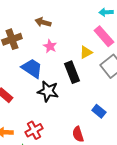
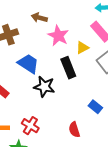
pink star: (50, 46) -> (58, 36), moved, size x1.5
red cross: (34, 130) -> (30, 126), turned -30

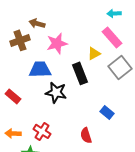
brown arrow: (39, 18) -> (37, 23), moved
pink star: (58, 36) -> (57, 43), moved, turned 30
blue trapezoid: (28, 64) -> (40, 69), turned -35

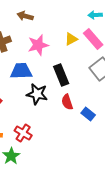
brown arrow: (37, 23) -> (25, 16), moved
yellow triangle: (94, 53) -> (71, 39), moved
red semicircle: (86, 135) -> (67, 102), moved

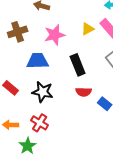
black star: (37, 94) -> (43, 92), moved
red semicircle: (67, 102) -> (84, 92), turned -70

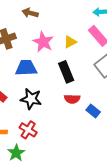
yellow triangle: (88, 29) -> (70, 42), moved
pink star: (55, 35) -> (43, 42), turned -30

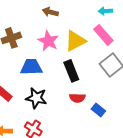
brown arrow: (30, 13) -> (50, 12), moved
yellow triangle: (70, 42) -> (75, 41), size x1.6

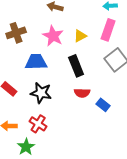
pink rectangle: (103, 35) -> (108, 30), turned 60
yellow triangle: (75, 41) -> (80, 36), size x0.6

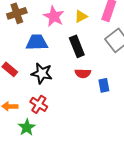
blue rectangle: (103, 105) -> (104, 85), turned 40

